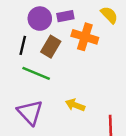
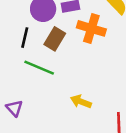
purple triangle: (30, 112) -> (14, 108), moved, size x0.6

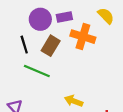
black line: (25, 38) -> (24, 45), turned -30

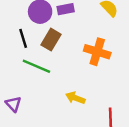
orange cross: (83, 37) -> (97, 52), moved

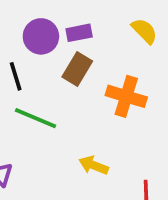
brown rectangle: (51, 40) -> (77, 69), moved

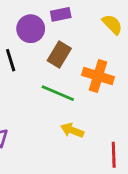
purple rectangle: (79, 33) -> (61, 14), moved
green line: (35, 118) -> (58, 93), moved

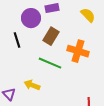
yellow arrow: (72, 130) -> (32, 85), moved

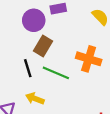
brown rectangle: (51, 36) -> (43, 46), moved
black line: (17, 40) -> (28, 68), moved

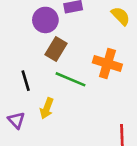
black line: (28, 68) -> (26, 81), moved
yellow arrow: (35, 99) -> (47, 108), turned -90

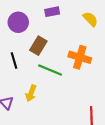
purple circle: (45, 20) -> (18, 22), moved
black line: (26, 81) -> (14, 60), moved

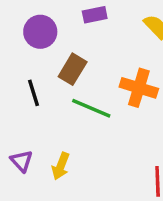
yellow arrow: (31, 93) -> (61, 166), moved

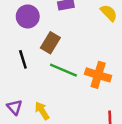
orange cross: (139, 88) -> (98, 75), moved
yellow arrow: (61, 166) -> (42, 111), turned 126

